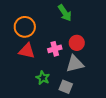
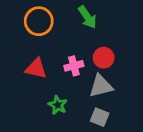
orange circle: (25, 27) -> (39, 21), moved
gray square: (66, 87) -> (100, 117), moved

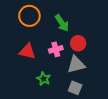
green arrow: (87, 17) -> (62, 23), moved

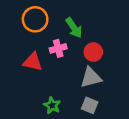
pink cross: (56, 49) -> (58, 48), moved
green star: (44, 79) -> (52, 105), moved

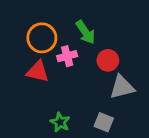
orange circle: (35, 19) -> (42, 38), moved
gray triangle: (91, 78) -> (122, 87), moved

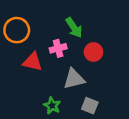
orange circle: (42, 38) -> (17, 30), moved
gray triangle: (122, 87) -> (74, 79), moved

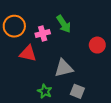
pink cross: (58, 48) -> (43, 33), moved
red circle: (93, 52) -> (97, 45), moved

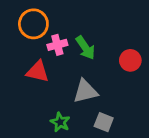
green arrow: (64, 24) -> (85, 48), moved
orange circle: (14, 26) -> (33, 24), moved

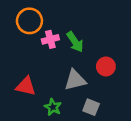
red circle: (130, 60) -> (106, 66), moved
red triangle: (38, 72) -> (26, 86), moved

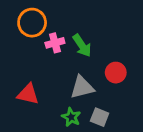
green star: (53, 107) -> (71, 117), moved

